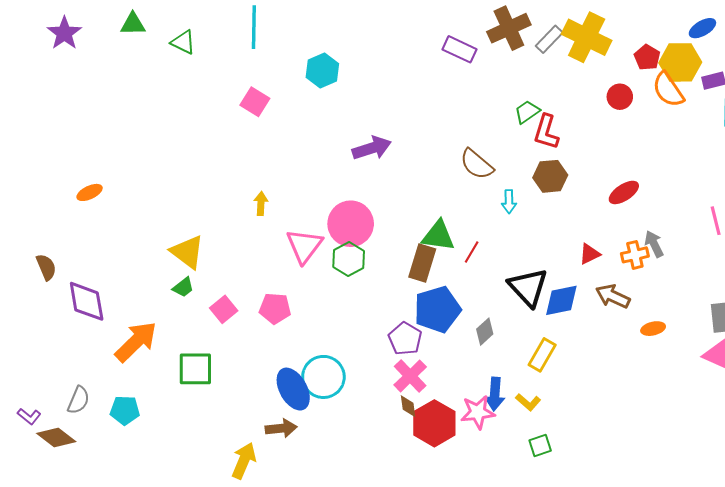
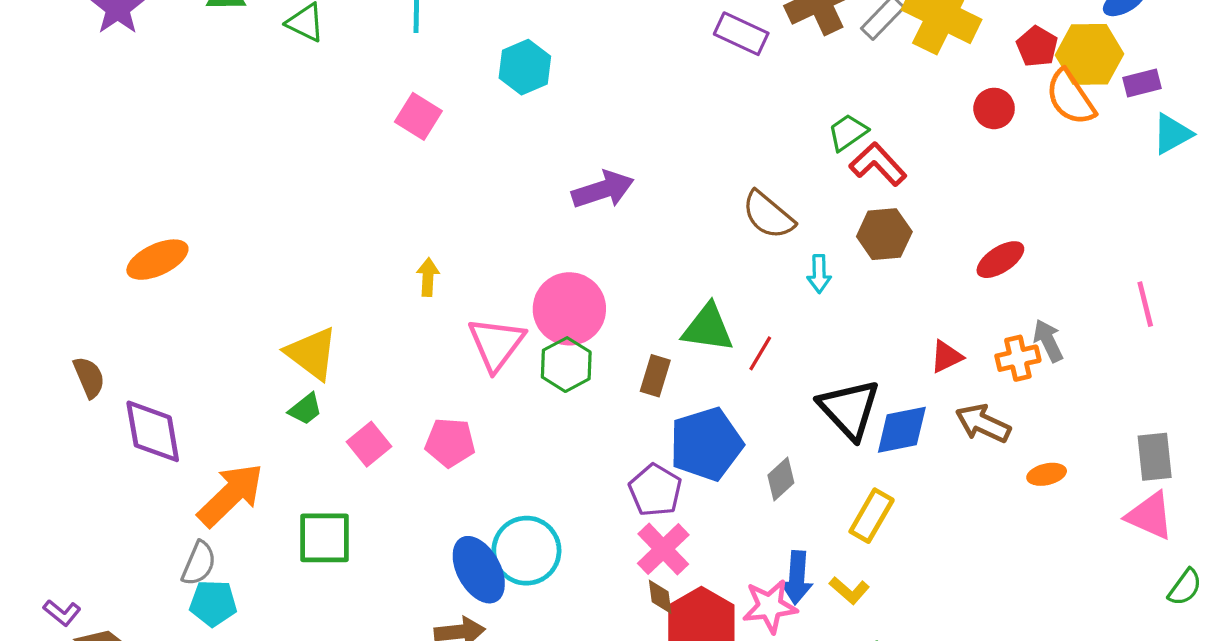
red L-shape: (546, 132) -> (878, 164), turned 120
orange ellipse: (90, 192) -> (157, 260), size x1.5
brown rectangle: (422, 263) -> (655, 376), moved, size x0.7
gray semicircle: (78, 400) -> (199, 563), moved

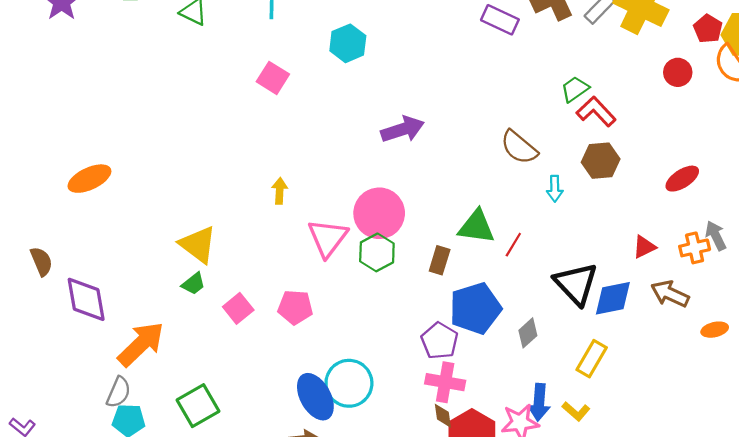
green square: (324, 538) -> (198, 406), moved, turned -30
pink cross: (663, 549) -> (445, 382), turned -36

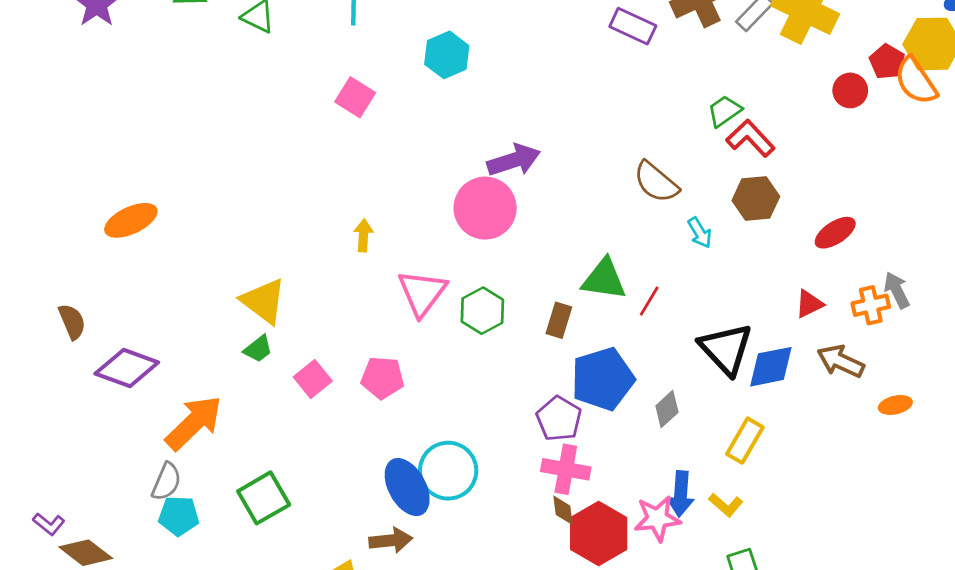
red pentagon: (708, 29) -> (887, 62), moved
red ellipse: (682, 179) -> (835, 233), moved
cyan arrow: (555, 189) -> (700, 233), turned -30
pink circle: (379, 213) -> (485, 208), moved
purple diamond: (86, 299) -> (127, 368), turned -60

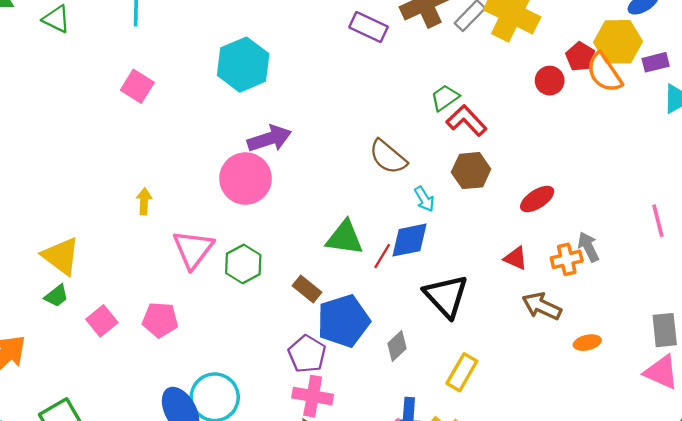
cyan hexagon: (447, 55) -> (243, 65), moved, size x1.4
red triangle: (809, 304) -> (515, 258), turned 50
brown rectangle: (559, 320) -> (307, 289), moved, turned -68
blue diamond: (771, 367) -> (410, 240), moved

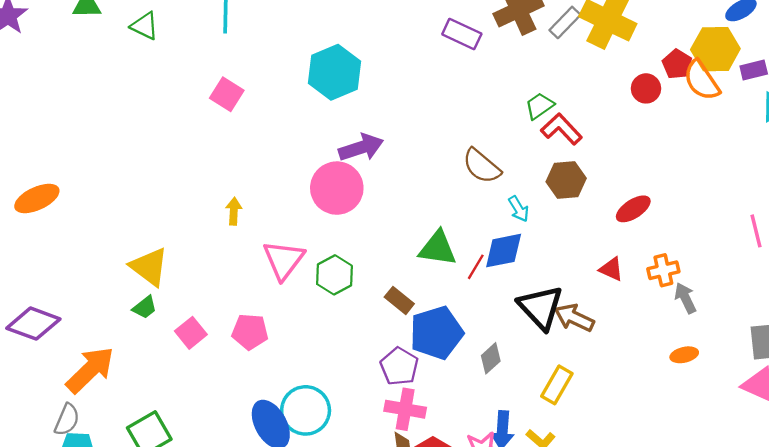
gray arrow: (588, 247) -> (685, 298), moved
brown arrow: (542, 306) -> (574, 318), moved

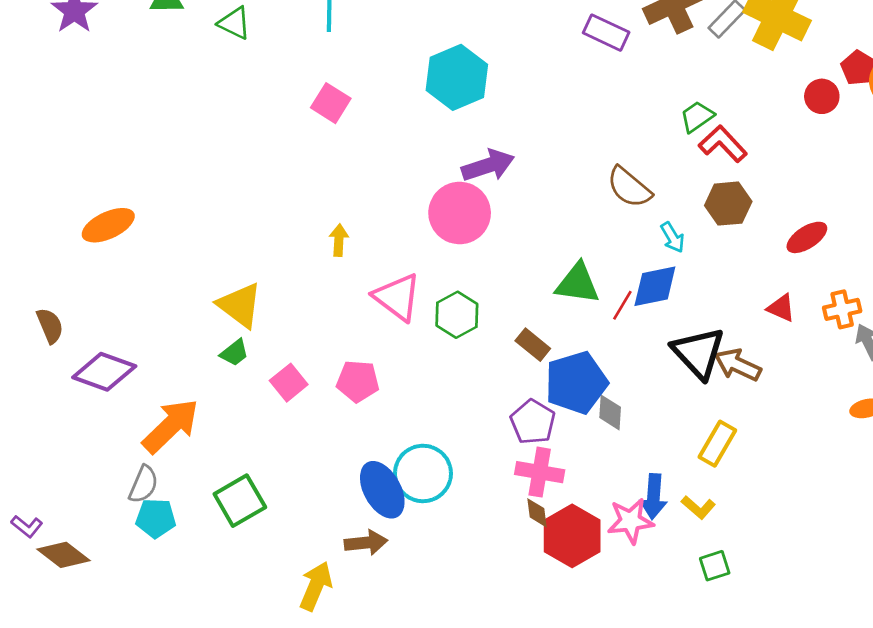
pink triangle: (284, 260) -> (397, 297), turned -30
gray diamond: (491, 358) -> (610, 412), moved, turned -44

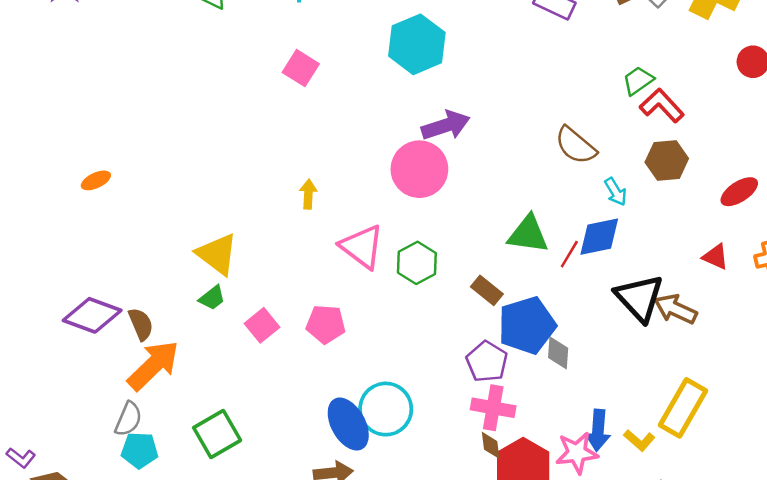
orange ellipse: (108, 225) -> (96, 180), size x0.6
brown semicircle: (50, 326) -> (141, 324), moved
yellow rectangle: (717, 444) -> (683, 408), moved, size x1.4

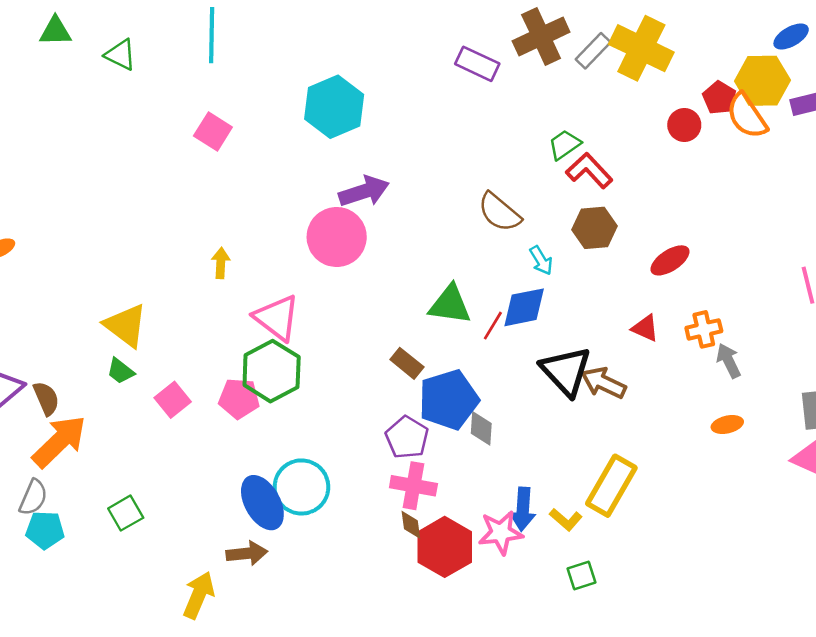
green hexagon: (417, 263) -> (272, 371), moved, size x1.4
green trapezoid: (212, 298) -> (120, 371), turned 76
green square: (217, 434) -> (126, 513), size x0.7

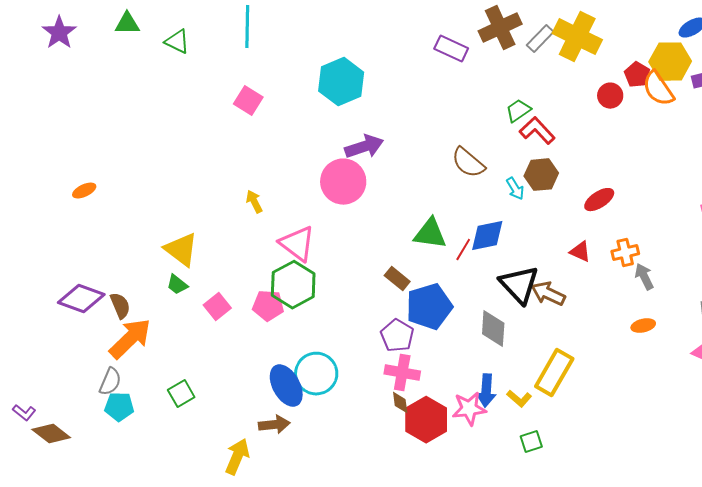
cyan arrow: (541, 260) -> (515, 189), moved
yellow arrow: (221, 263) -> (254, 202), turned -30
gray diamond: (481, 428) -> (493, 329), moved, size x1.4

